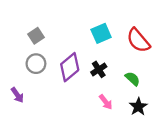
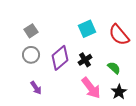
purple arrow: (17, 95) -> (36, 88), moved
pink arrow: (106, 102) -> (91, 88), size x1.6

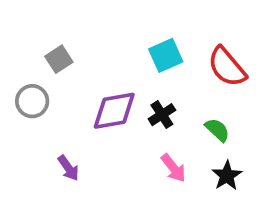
gray circle: (31, 55) -> (32, 101), moved
purple diamond: (60, 58) -> (114, 111), turned 30
pink arrow: (91, 88) -> (173, 168), size x0.7

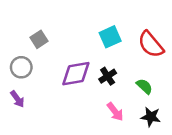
purple arrow: (68, 168) -> (17, 99), moved
black star: (227, 176) -> (151, 117), turned -30

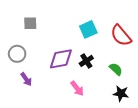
gray square: (39, 39) -> (30, 23), moved, turned 32
purple arrow: (17, 99) -> (26, 79), moved
pink arrow: (115, 112) -> (77, 88), moved

